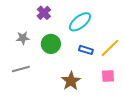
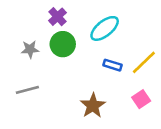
green circle: (51, 44) -> (63, 44), moved
pink square: (108, 76) -> (141, 99), turned -32

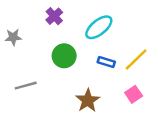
green circle: (63, 44) -> (64, 56), moved
gray star: (30, 49) -> (13, 37), moved

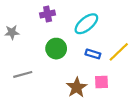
purple cross: (54, 16) -> (48, 14), turned 32
pink square: (134, 94) -> (102, 82), moved, turned 32

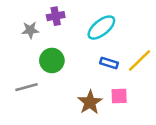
gray star: (12, 32) -> (30, 30), moved
green circle: (56, 49) -> (52, 60), moved

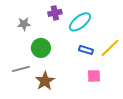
purple cross: (56, 16) -> (55, 13), moved
brown star: (90, 102) -> (45, 81), moved

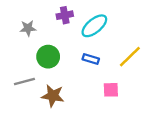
blue rectangle: (86, 50) -> (91, 59), moved
brown star: (45, 81) -> (53, 96), turned -30

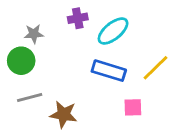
green circle: (48, 57) -> (21, 61), moved
blue rectangle: (91, 59) -> (109, 71), size x1.6

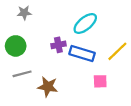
purple cross: (78, 18) -> (58, 45), moved
gray star: (34, 34) -> (24, 13), moved

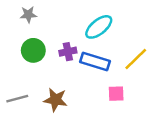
green circle: (16, 46) -> (33, 50), moved
gray line: (22, 74) -> (17, 99), moved

